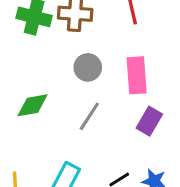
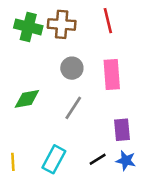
purple rectangle: (149, 121) -> (122, 130), moved, turned -35

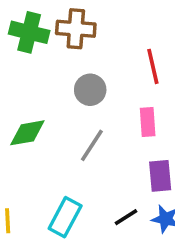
red line: (108, 21) -> (153, 66), moved
pink rectangle: (112, 75) -> (148, 122), moved, size x0.7

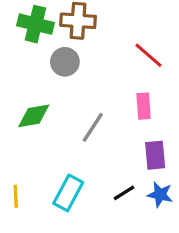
red line: (153, 66) -> (149, 55), turned -36
gray circle: (90, 90) -> (65, 62), moved

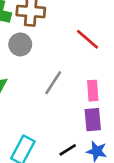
pink rectangle: (144, 106) -> (93, 91), moved
gray line: (93, 127) -> (53, 83), moved

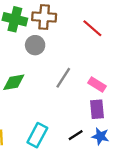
red line: (87, 39) -> (92, 28), moved
pink rectangle: (93, 91) -> (97, 85), turned -54

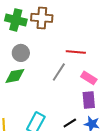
red line: (92, 28) -> (76, 52), moved, turned -36
gray circle: (35, 45) -> (21, 53), moved

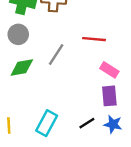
gray circle: (21, 53) -> (18, 34), moved
gray line: (59, 72) -> (56, 54), moved

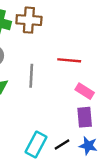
gray line: (56, 54) -> (31, 76), turned -30
cyan rectangle: (47, 123) -> (36, 144), moved

